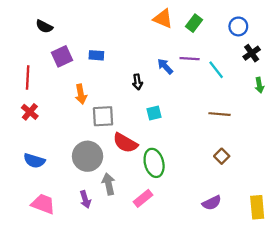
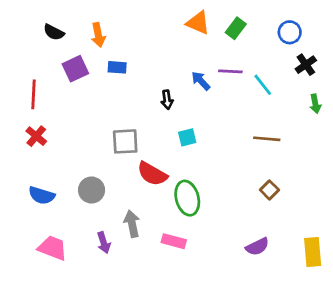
orange arrow: (81, 94) -> (98, 35), moved
gray circle: (88, 156) -> (92, 190), moved, size x0.7
pink rectangle: (143, 198) -> (174, 241), turned 54

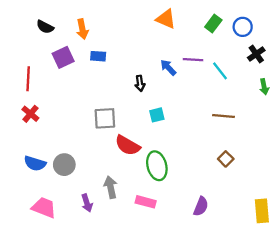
green rectangle: (236, 28) -> (213, 23), moved
gray circle: (92, 190) -> (64, 165), moved
purple semicircle: (257, 247) -> (201, 206), moved, turned -42

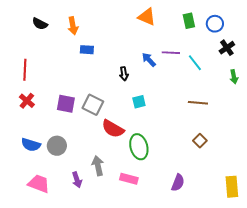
green rectangle: (213, 23) -> (189, 21), turned -49
purple square: (63, 57) -> (66, 104), moved, turned 36
gray square: (105, 118) -> (93, 105), turned 30

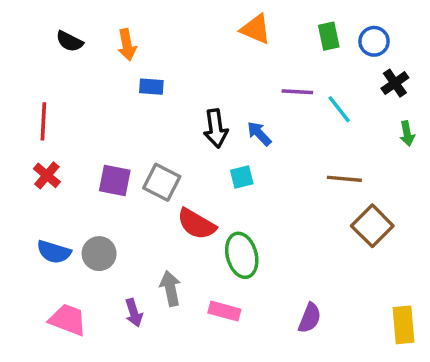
blue arrow: (149, 60) -> (259, 134), moved
black arrow: (124, 74) -> (216, 128), size x1.5
brown square: (200, 141) -> (372, 226), moved, size x1.6

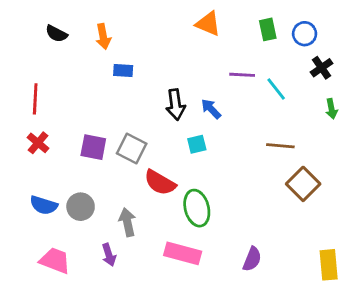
gray arrow: (170, 288) -> (127, 222), moved
pink rectangle: (224, 311) -> (183, 253), size x1.4

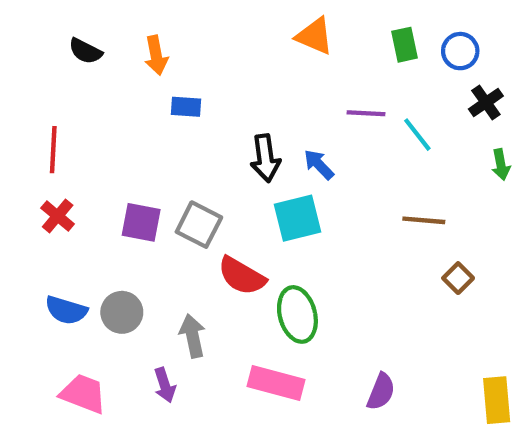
cyan square: (197, 144) -> (297, 218), size x1.6
brown square: (303, 184) -> (458, 278), size x0.6

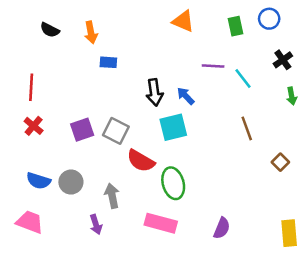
blue circle: (460, 51) -> (269, 19), moved
brown line: (424, 220) -> (247, 128), turned 65
purple square: (141, 222) -> (82, 130), turned -30
brown square: (458, 278) -> (280, 162), moved
pink trapezoid: (83, 394) -> (30, 222), moved

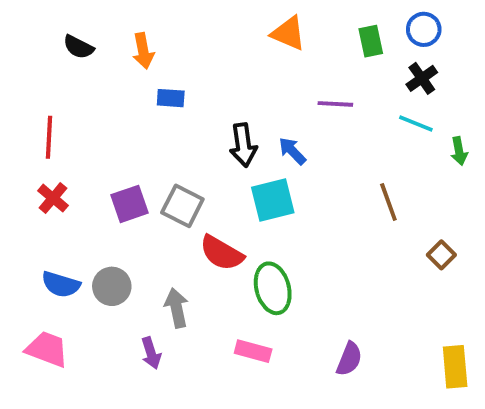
black cross: (283, 60) -> (422, 78), moved
cyan line: (243, 79) -> (416, 124), moved, turned -30
pink rectangle: (161, 223) -> (253, 351), size x0.7

